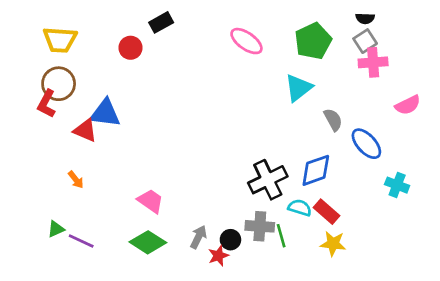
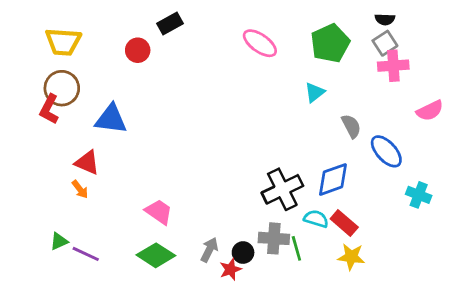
cyan triangle: (298, 88) -> (315, 92), size x0.7
red triangle: (85, 130) -> (87, 163), moved

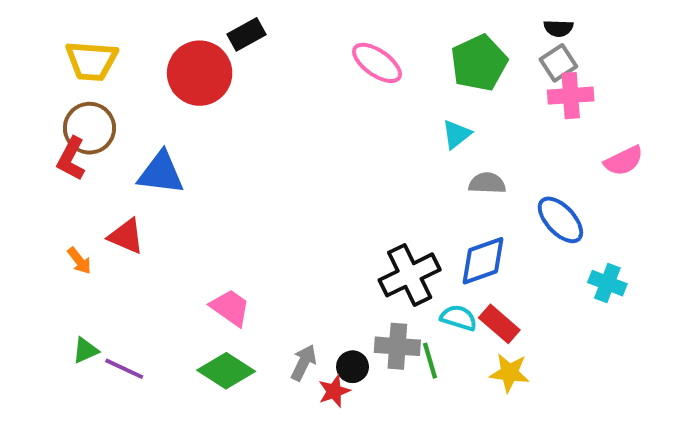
red circle: (138, 50) -> (200, 73), size x1.8
gray semicircle: (351, 126) -> (487, 183), moved, turned -60
orange arrow: (80, 189) -> (79, 261), moved

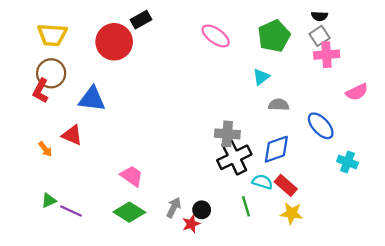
gray cross: (397, 346) -> (227, 134), moved

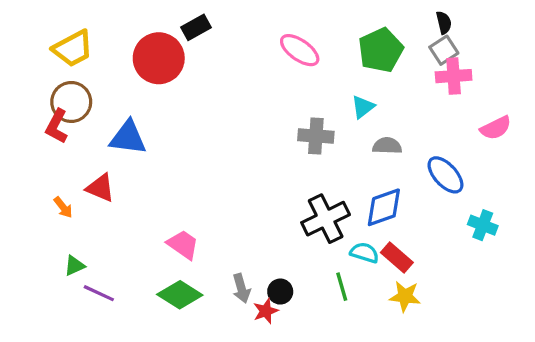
black semicircle: (320, 16) -> (444, 23), turned -105
yellow trapezoid: (52, 35) -> (73, 49), turned -32
gray cross: (227, 134) -> (316, 136), moved
green triangle: (49, 200) -> (74, 266), moved
gray arrow: (174, 207) -> (241, 288), turned 138

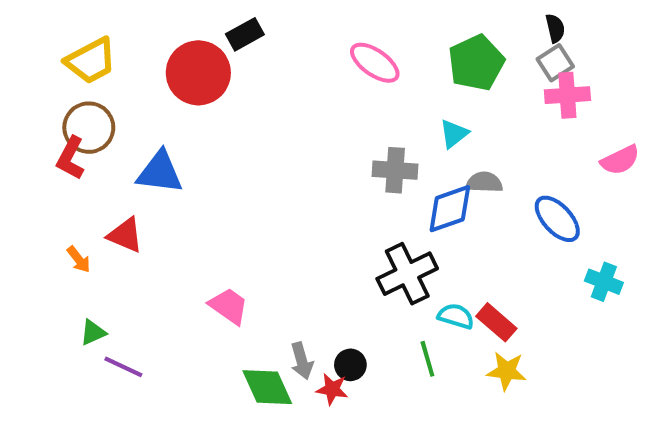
blue diamond: (384, 207) -> (450, 209), moved
green diamond: (180, 295) -> (267, 387), moved, turned 33
red star: (266, 311) -> (332, 389), turned 30

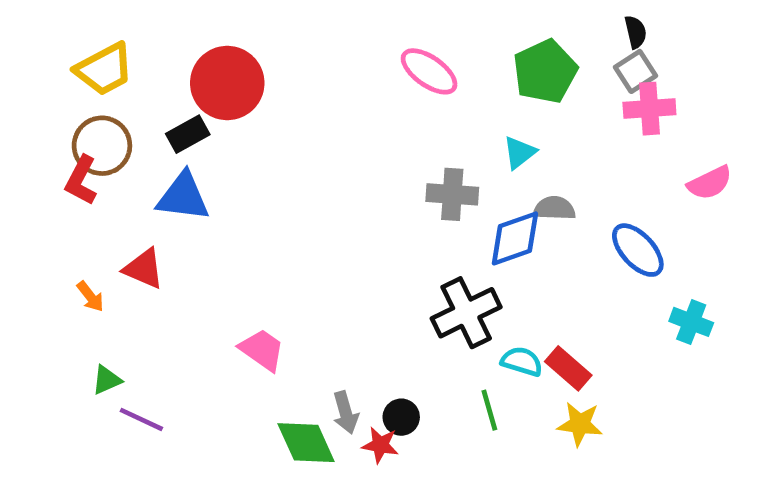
black rectangle: (245, 34) -> (188, 134), moved

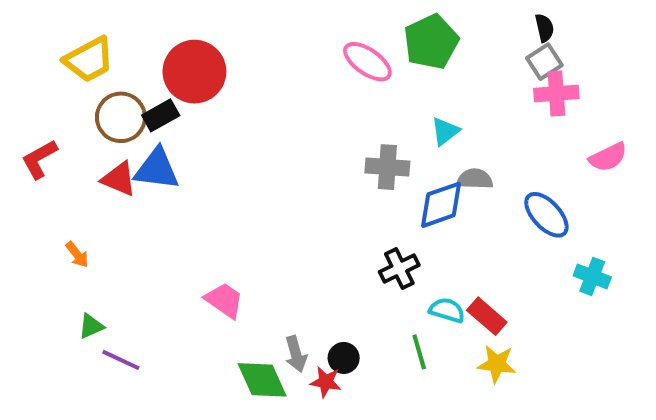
green pentagon: (545, 71) -> (431, 42), moved
brown circle: (102, 146) -> (121, 117), moved
red L-shape: (81, 180) -> (39, 159), moved, turned 33
red triangle: (144, 269) -> (119, 179), moved
black cross: (466, 313) -> (399, 268), size x0.7

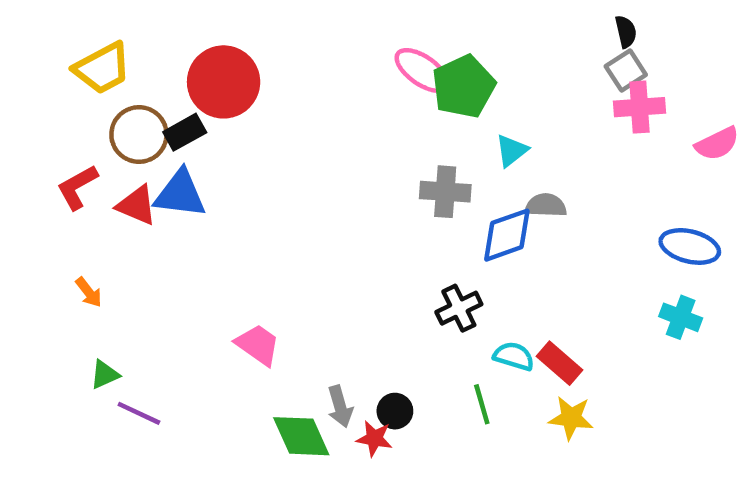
green pentagon: (431, 42) -> (464, 87), moved
pink semicircle: (608, 157) -> (717, 144), moved
red L-shape: (39, 159) -> (77, 187), moved
blue ellipse: (546, 215) -> (690, 246), moved, turned -33

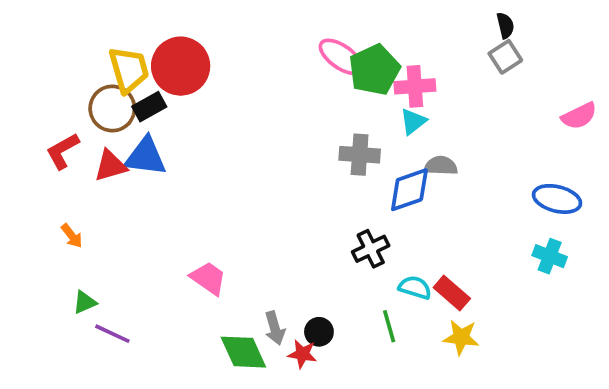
yellow trapezoid: (102, 68) -> (129, 70), moved, turned -78
pink cross: (639, 107) -> (415, 86), moved
red triangle: (137, 205) -> (110, 166), turned -39

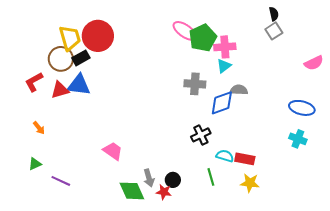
red rectangle: (452, 293) -> (245, 159), turned -30
green triangle: (85, 302) -> (35, 164), moved

